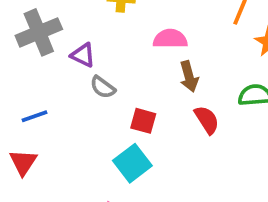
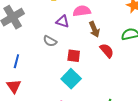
purple triangle: (83, 55) -> (63, 21), moved
blue line: (35, 116) -> (16, 61), turned -48

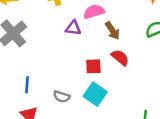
gray semicircle: (50, 41) -> (62, 97), moved
red semicircle: (107, 51) -> (120, 58), moved

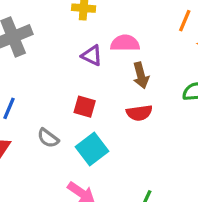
red semicircle: (120, 58) -> (139, 113), turned 114
red square: (93, 66) -> (85, 107), moved

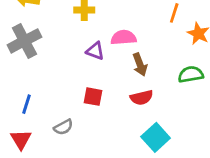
gray semicircle: (48, 138) -> (63, 127), turned -60
cyan square: (92, 149) -> (156, 137), moved

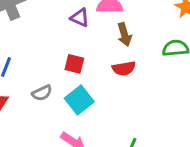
cyan square: (156, 137) -> (79, 100), moved

